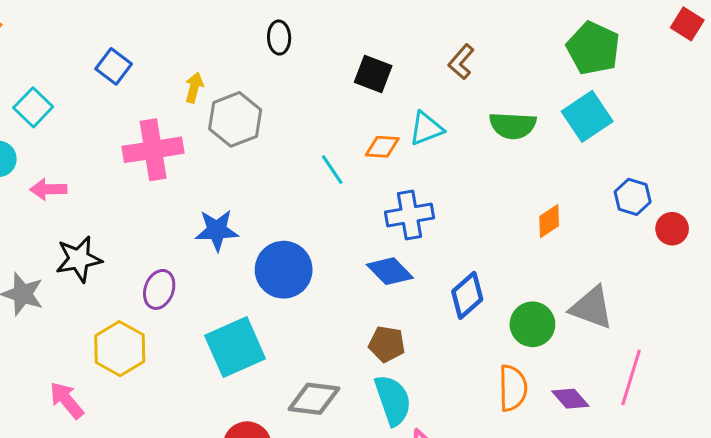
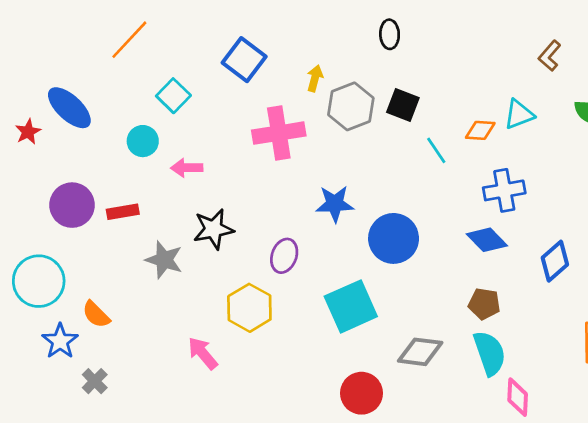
blue square: (114, 66) -> (244, 60), size x1.4
black square: (373, 74) -> (403, 105), moved

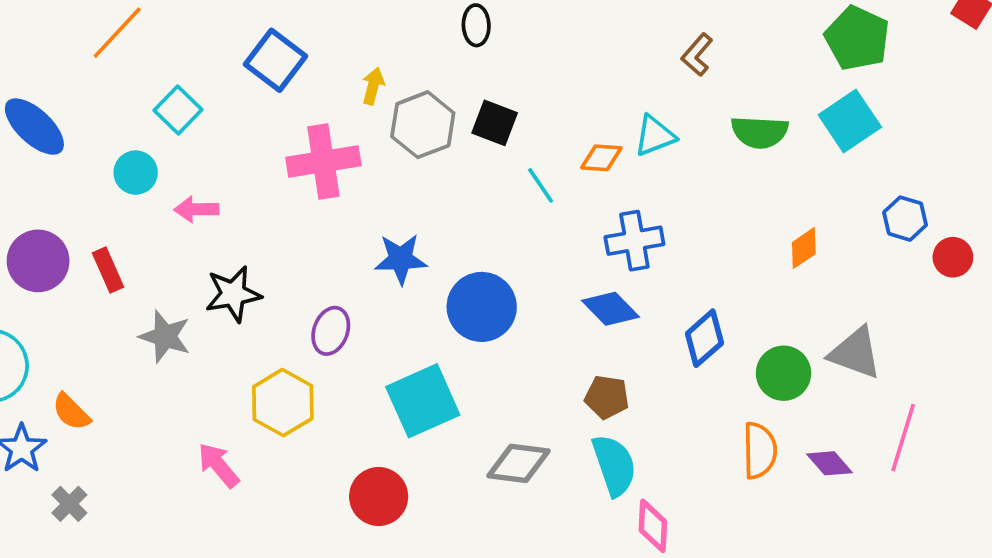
red rectangle: (123, 212) -> (108, 270), turned 76
red circle: (362, 393) -> (379, 496), moved

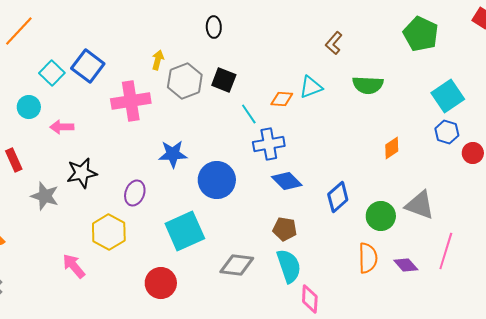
blue square: (276, 60) -> (88, 66), moved
cyan square: (850, 121) -> (448, 96), moved
blue cross: (634, 241) -> (269, 144), moved

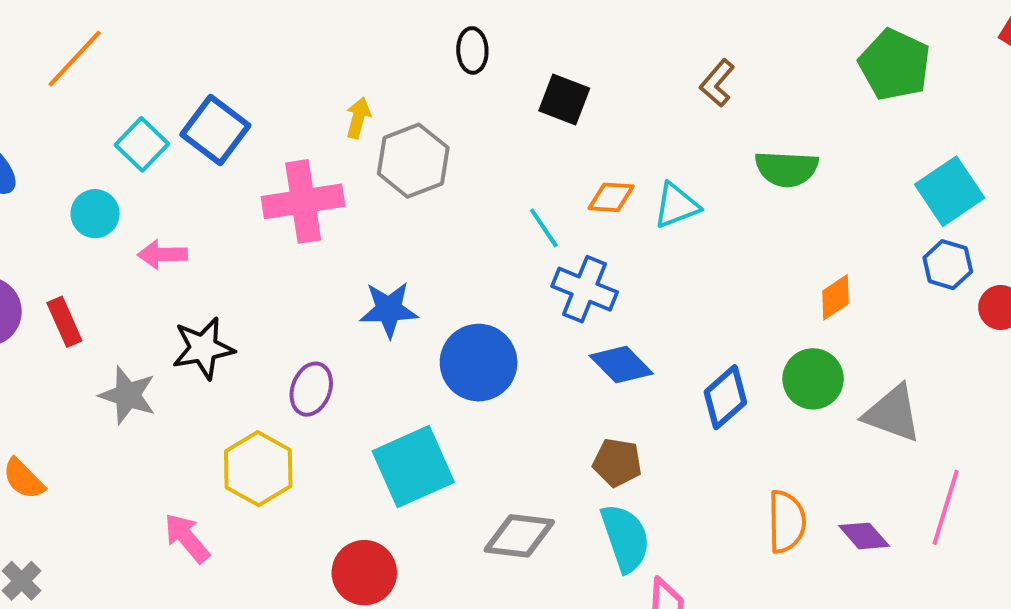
black square: (224, 80) -> (564, 99), moved
cyan triangle: (311, 87) -> (676, 205), moved
blue cross: (269, 144) -> (585, 289), turned 32
green circle: (381, 216) -> (813, 379), moved

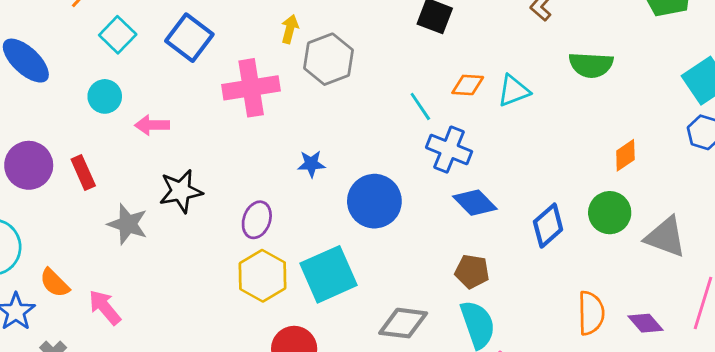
cyan square: (142, 144) -> (118, 35), moved
blue star: (389, 310) -> (311, 164), size x0.7
yellow hexagon: (258, 469) -> (263, 276), moved
pink arrow: (187, 538) -> (105, 307), moved

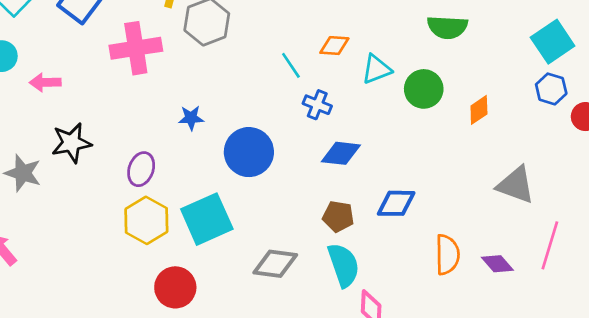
cyan triangle: (514, 91) -> (376, 69), moved
blue cross: (449, 150) -> (317, 105), size x0.7
blue diamond: (475, 203) -> (341, 153), turned -39
green circle: (610, 213) -> (424, 89), moved
blue diamond: (548, 226) -> (396, 203), moved, turned 42

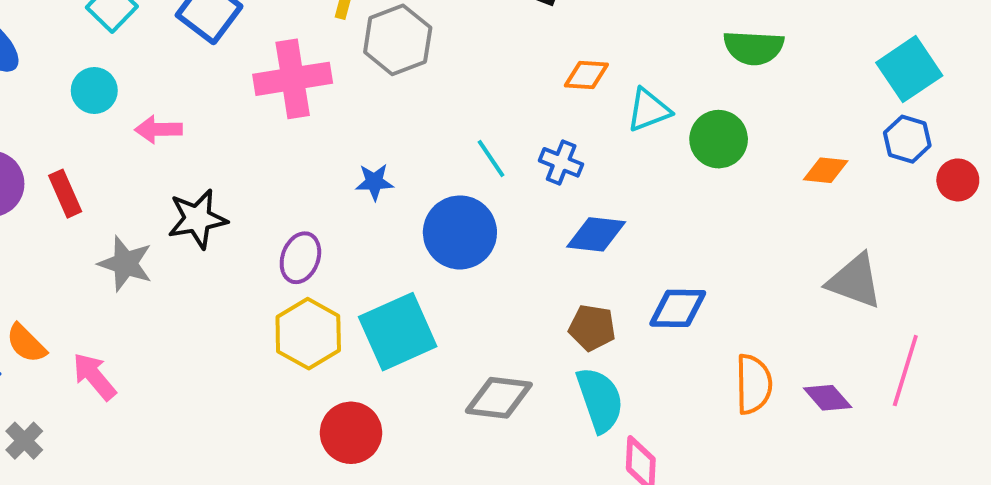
cyan line: (291, 65) -> (491, 159), moved
orange diamond: (479, 110) -> (826, 170), moved, turned 40

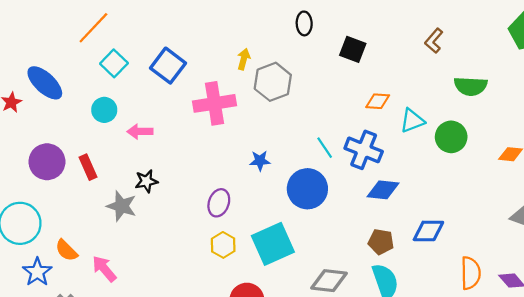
blue cross: (561, 162) -> (364, 150), size x1.6
black star: (197, 219) -> (146, 181), moved, size x0.7
yellow hexagon: (308, 334) -> (223, 245), size x0.7

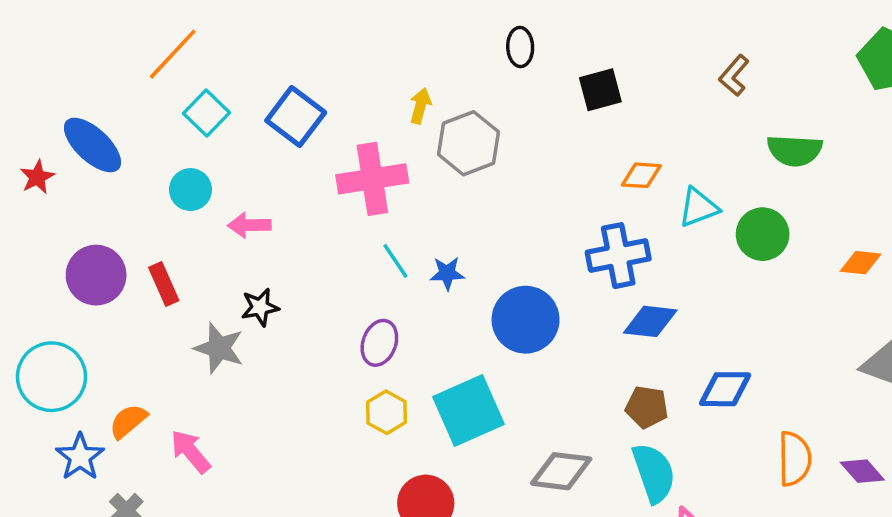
black square: (353, 49) -> (600, 90), turned -36
cyan line: (325, 148) -> (395, 261), moved
blue cross: (364, 150) -> (618, 256), turned -33
orange semicircle: (66, 250) -> (128, 421), turned 95

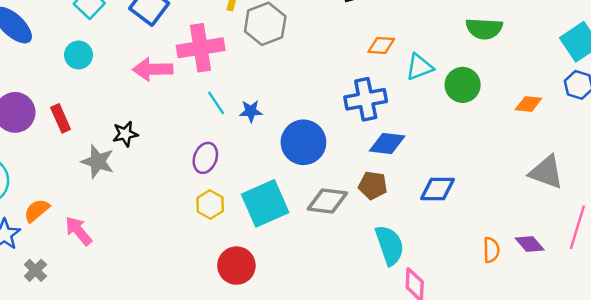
pink arrow: (249, 225) -> (153, 69), moved, size x1.4
brown pentagon: (647, 407) -> (373, 185), moved
orange semicircle: (795, 459) -> (491, 250), moved, size x0.7
gray diamond: (561, 471) -> (327, 201), moved

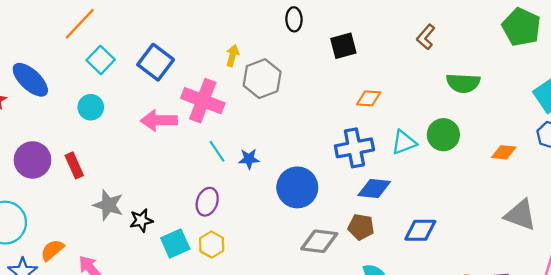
pink cross: (201, 48) -> (203, 101), turned 30
cyan triangle: (420, 67) -> (404, 142), moved
black star: (125, 134) -> (141, 220), moved
cyan square: (265, 203) -> (175, 243), moved, size x0.7

